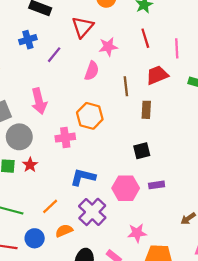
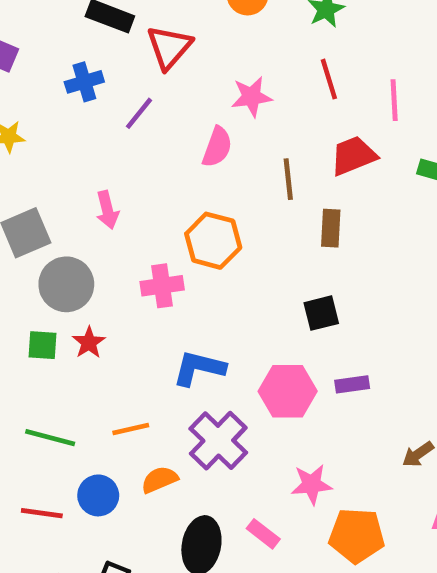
red triangle: (83, 27) -> (169, 47), moved
pink arrow: (39, 101) -> (107, 210), size x0.7
orange line: (50, 206) -> (131, 429), turned 30

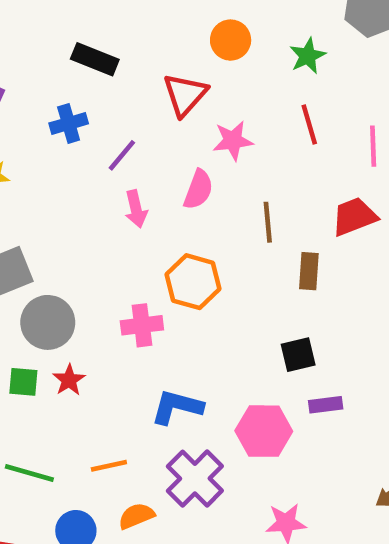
red triangle: (169, 47) -> (185, 95), moved
red trapezoid: (353, 156) -> (354, 217), moved
pink arrow: (107, 210) -> (136, 209), moved
purple rectangle: (352, 384) -> (326, 405), moved

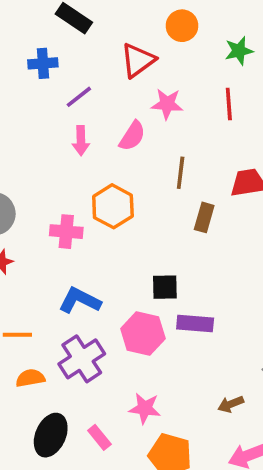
black square: (298, 355) -> (165, 287), moved
purple rectangle: (326, 405) -> (195, 324), size x1.4

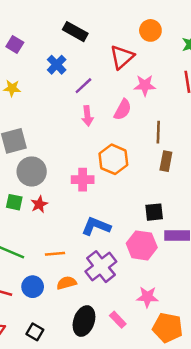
blue cross: (43, 63) -> (57, 65), turned -36
brown rectangle: (204, 217) -> (166, 161), moved

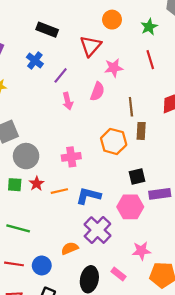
orange hexagon: (113, 159) -> (114, 141), moved
orange line: (55, 254) -> (59, 191), moved
blue circle: (33, 287) -> (42, 265), moved

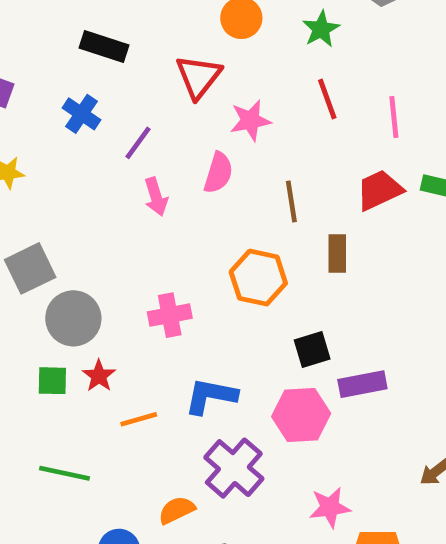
brown rectangle: (141, 131) -> (337, 253), moved
orange line: (59, 191) -> (139, 419), moved

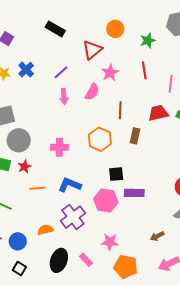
blue cross: (82, 114) -> (26, 70), moved
pink star: (250, 121) -> (110, 73), turned -30

